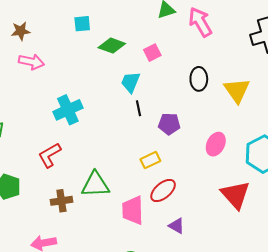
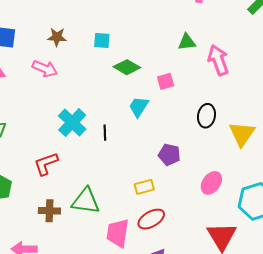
brown star: (21, 31) -> (57, 37), moved
black line: (138, 108) -> (105, 133), moved
cyan cross: (68, 110) -> (72, 123), turned -32

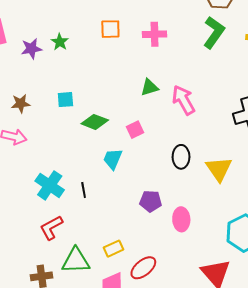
red L-shape: (46, 164) -> (51, 228), moved
pink ellipse: (211, 183) -> (181, 219), moved, turned -30
yellow rectangle: (144, 187) -> (114, 249), moved

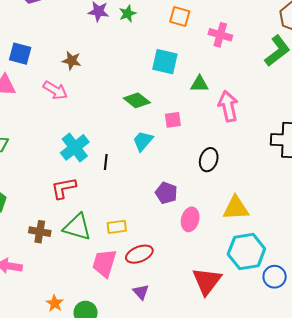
cyan square: (65, 100) -> (165, 62), moved, size x1.5
yellow triangle: (219, 169) -> (236, 208), moved, turned 44

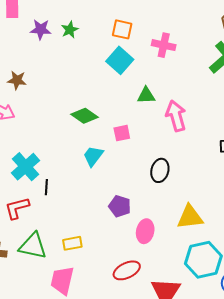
cyan square: (165, 62) -> (120, 60), moved, turned 32
black line: (106, 162) -> (46, 187), moved
red ellipse: (139, 254) -> (127, 270), moved

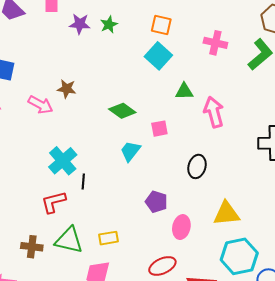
pink cross: (164, 45) -> (215, 43), moved
brown star: (17, 80) -> (67, 89), moved

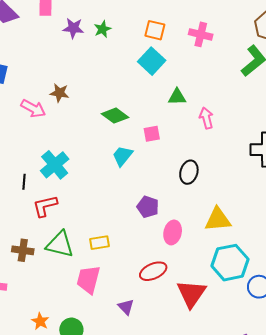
pink cross: (215, 43) -> (201, 34), moved
pink arrow: (214, 112) -> (206, 118), size x0.7
black line: (83, 182) -> (24, 182), moved

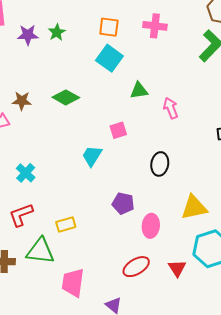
green diamond: (115, 116) -> (66, 97), moved
cyan cross: (55, 165) -> (26, 173), size x0.7
yellow rectangle: (100, 243) -> (66, 224), moved
red triangle: (191, 294) -> (177, 268), moved, size x0.6

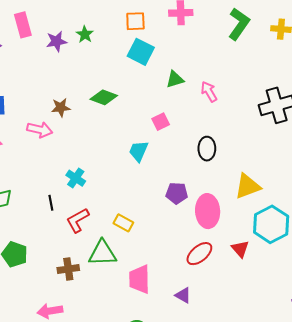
yellow rectangle: (66, 224) -> (123, 223), turned 54
pink ellipse: (151, 226) -> (208, 211), size x1.4

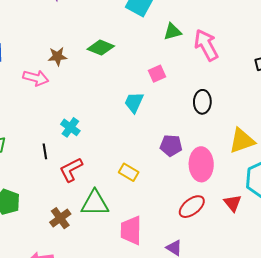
pink arrow: (209, 92) -> (206, 45), size x1.5
yellow rectangle: (123, 223) -> (129, 172), moved
brown cross: (68, 269) -> (60, 218), turned -30

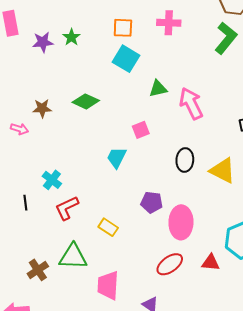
pink arrow: (36, 78) -> (19, 129), size x0.7
yellow triangle: (242, 141) -> (223, 171), moved, turned 44
red L-shape: (71, 170) -> (67, 208), moved
red triangle: (233, 203) -> (211, 263), turned -48

